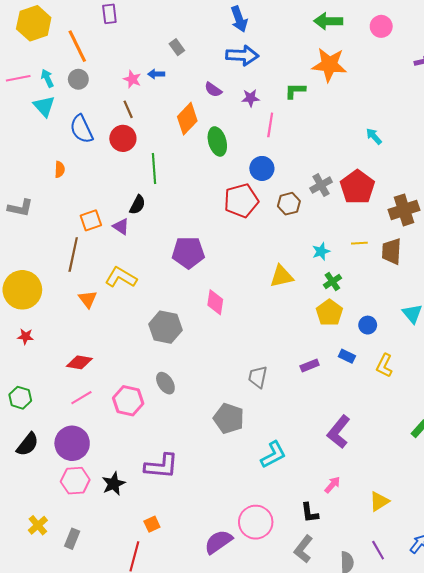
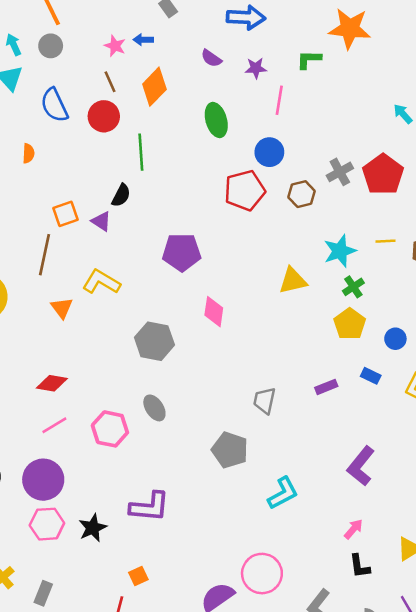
orange diamond: (187, 119) -> (154, 87), moved
cyan star: (321, 251) -> (340, 251), size x1.5
black L-shape: (310, 513) -> (360, 566), moved

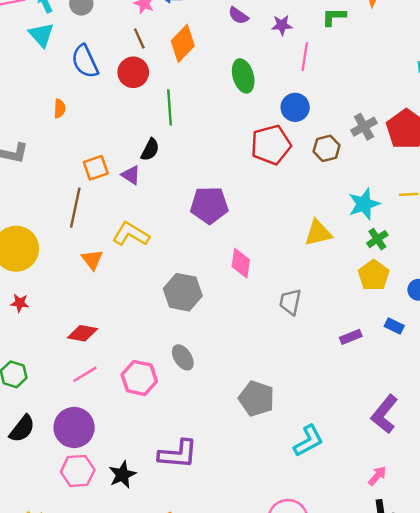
gray trapezoid: (264, 401) -> (290, 302), moved

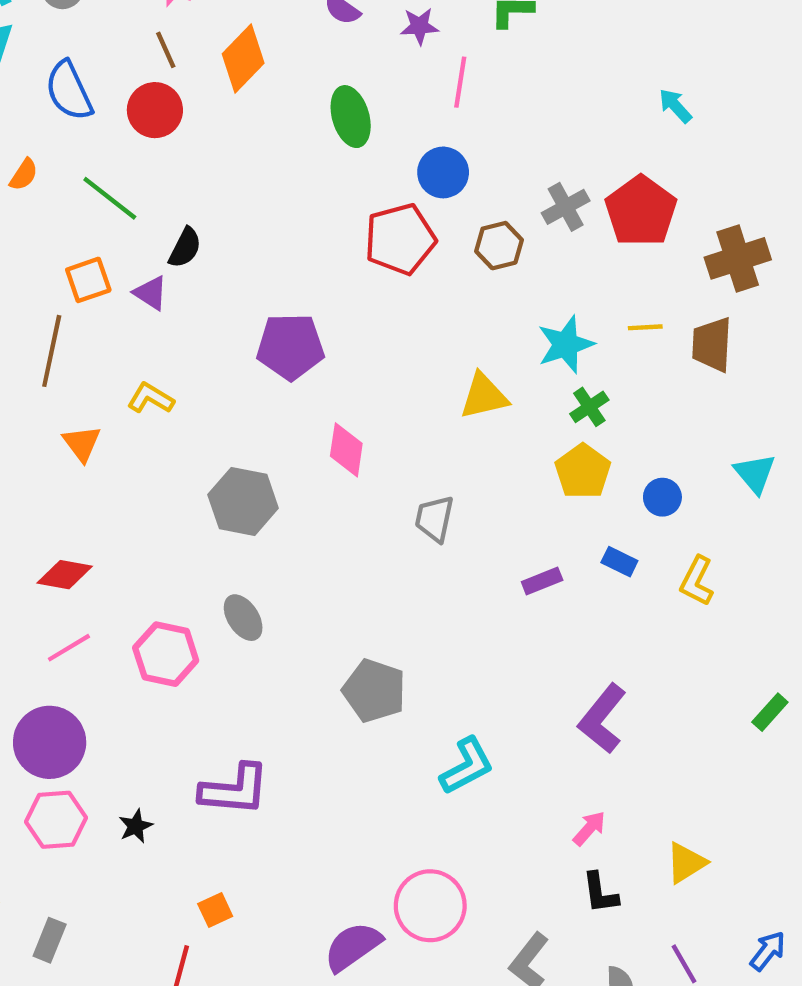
green line: (169, 107) -> (110, 198), moved, turned -48
orange semicircle: (60, 109) -> (24, 175), turned 30
yellow L-shape: (131, 234) -> (151, 398), size x0.7
black star: (122, 475) -> (136, 826), size x0.7

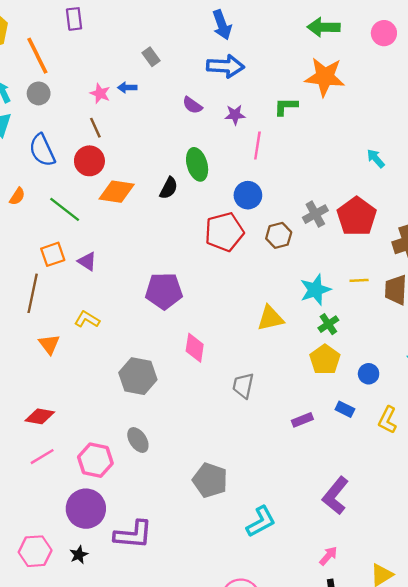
orange diamond: (243, 58) -> (117, 192), moved, turned 54
black semicircle: (185, 248) -> (169, 188), moved
purple circle: (50, 742) -> (86, 509), moved

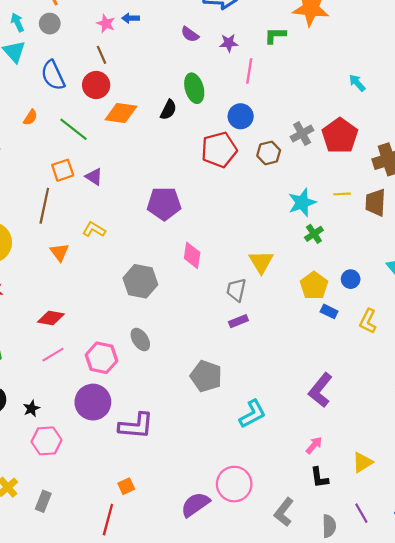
yellow triangle: (270, 318) -> (261, 262), moved, turned -48
yellow pentagon: (325, 360) -> (314, 286), moved
purple rectangle: (302, 420) -> (238, 321), moved
black star: (79, 555) -> (31, 409), moved

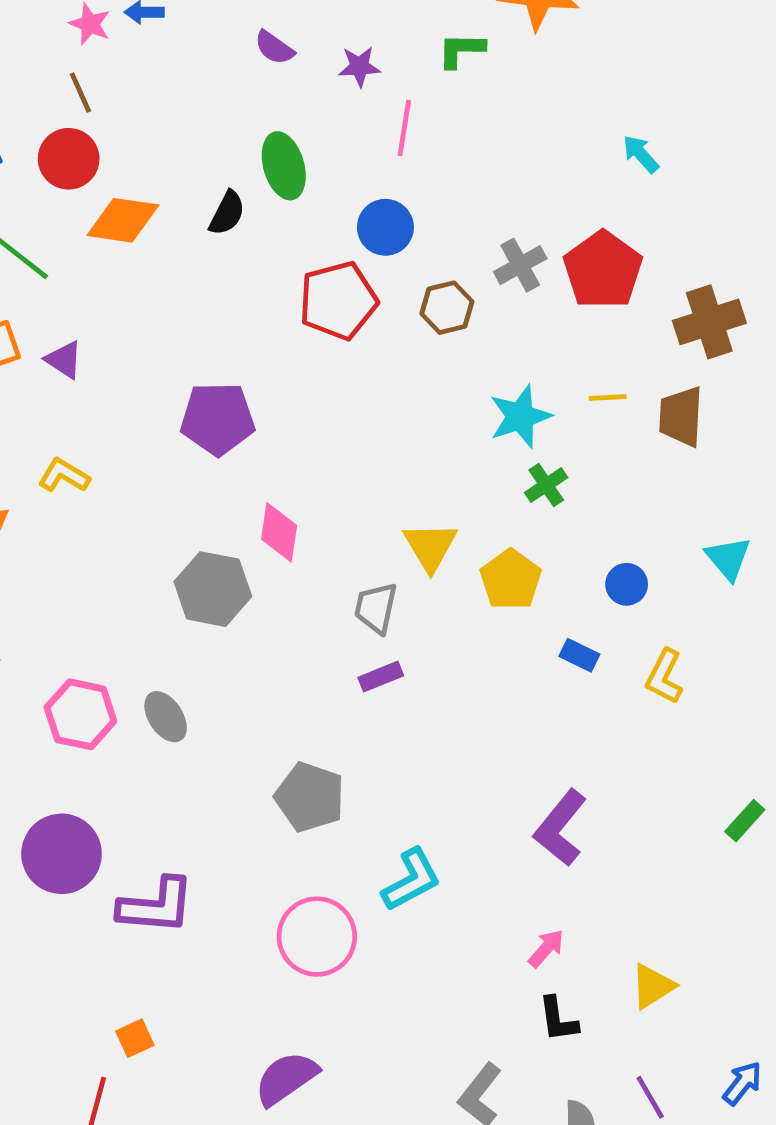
gray hexagon: (140, 281) -> (213, 589), moved
yellow pentagon: (314, 286) -> (511, 580), moved
pink hexagon: (102, 358) -> (80, 714), moved
pink circle: (234, 484) -> (317, 937), moved

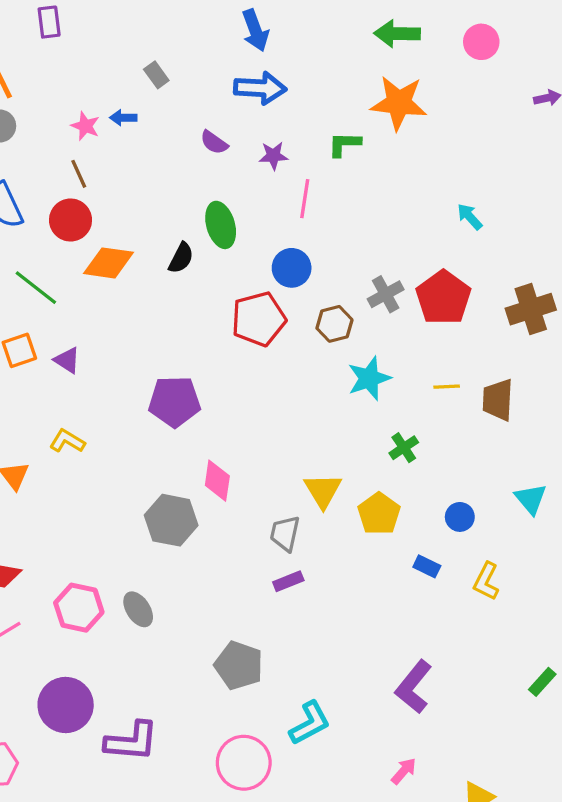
brown cross: (709, 322) -> (531, 309), moved
cyan star: (520, 416) -> (369, 378), moved

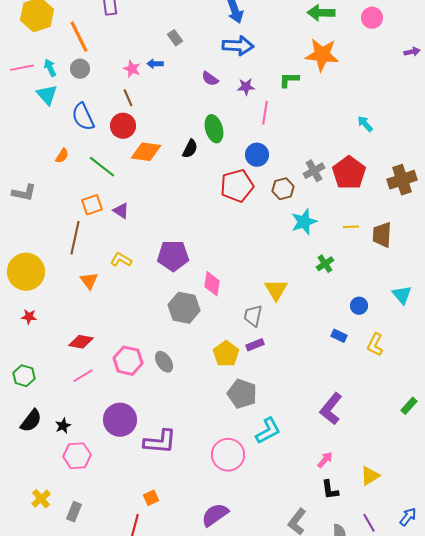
purple pentagon: (174, 401) -> (173, 256), moved
yellow pentagon: (379, 514) -> (226, 354), moved
gray pentagon: (239, 665) -> (242, 394), moved

